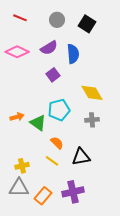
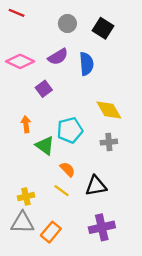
red line: (20, 18) -> (16, 13), moved
purple square: (53, 75) -> (44, 89), moved
orange arrow: (17, 117) -> (26, 124), moved, turned -80
purple cross: (73, 192) -> (102, 227), moved

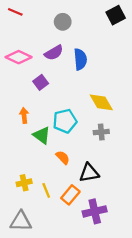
black square: (103, 28) -> (116, 15), moved, turned 30
yellow line: (62, 191) -> (46, 190), moved, turned 32
gray triangle: (22, 223) -> (21, 221), moved
orange rectangle: (51, 232) -> (70, 195), moved

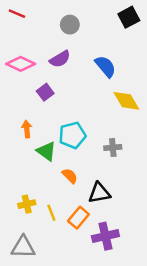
blue semicircle: (80, 59) -> (105, 66), moved, turned -35
yellow diamond: (101, 102) -> (126, 101), moved

